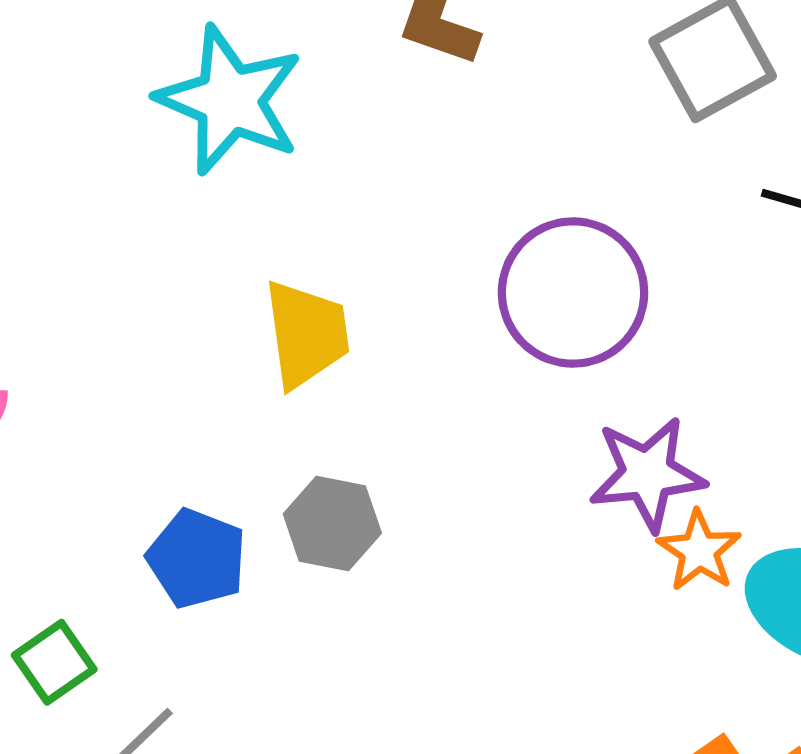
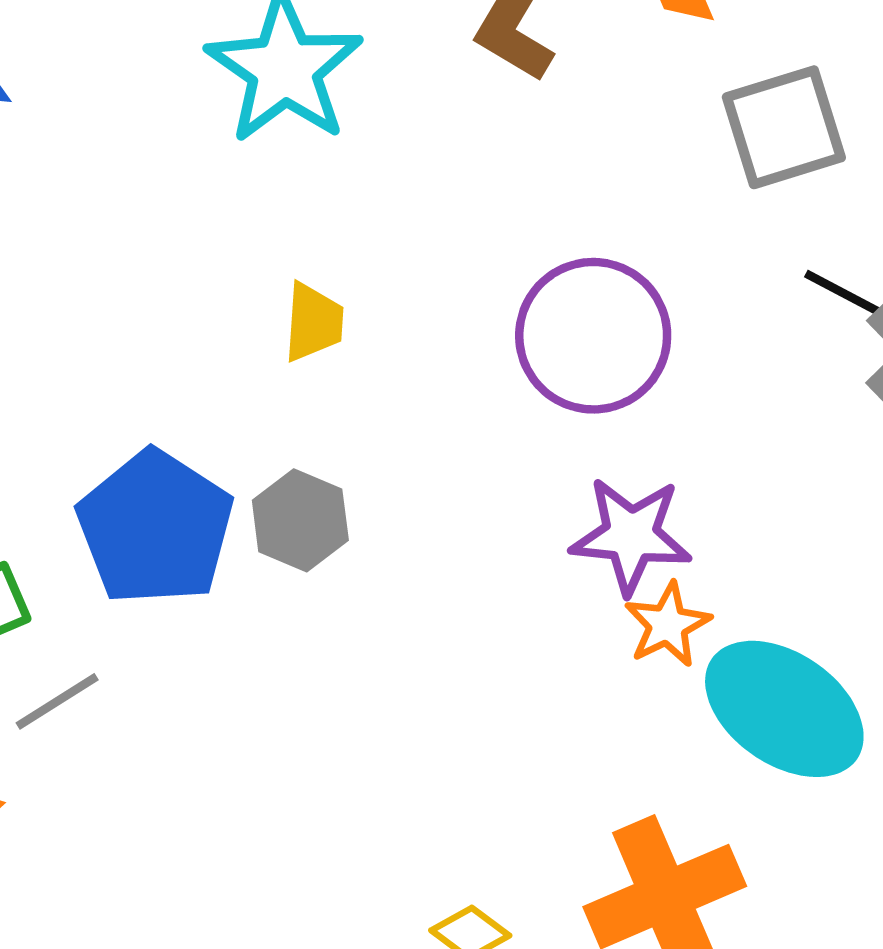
yellow trapezoid: (306, 334) -> (313, 322), size x0.7
blue pentagon: (197, 559) -> (155, 528), size x1.5

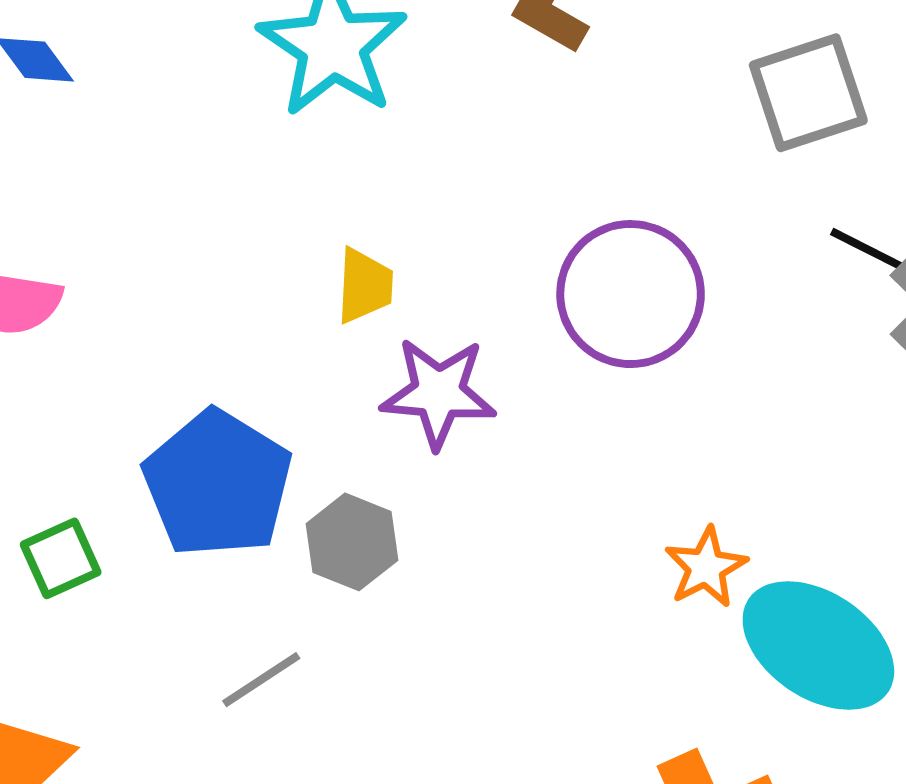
gray hexagon: (300, 520) -> (352, 542), moved
purple star: (631, 535) -> (438, 393), moved
gray line: (57, 701) -> (261, 680), moved

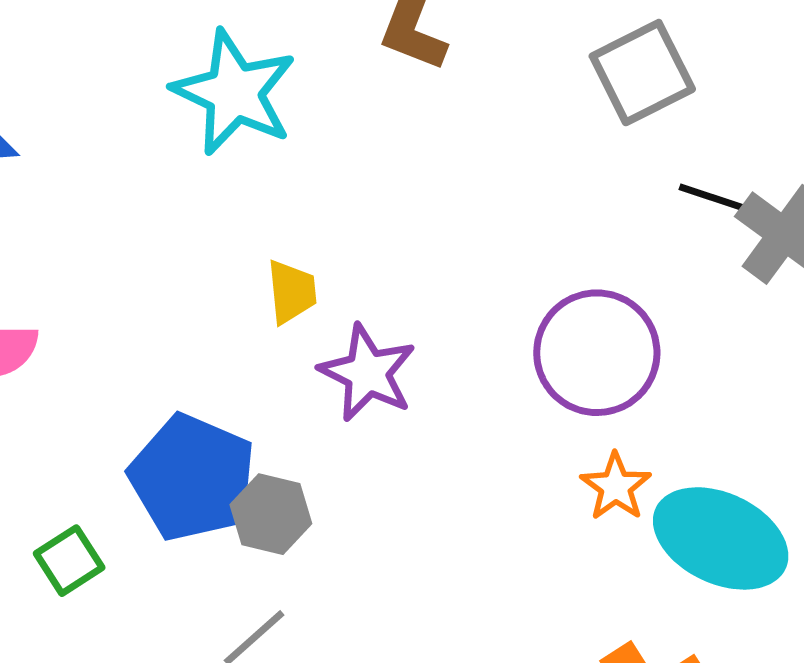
purple circle: (631, 294) -> (597, 353), moved
purple star: (438, 393) -> (368, 373), turned 30
gray hexagon: (352, 542) -> (271, 514), moved

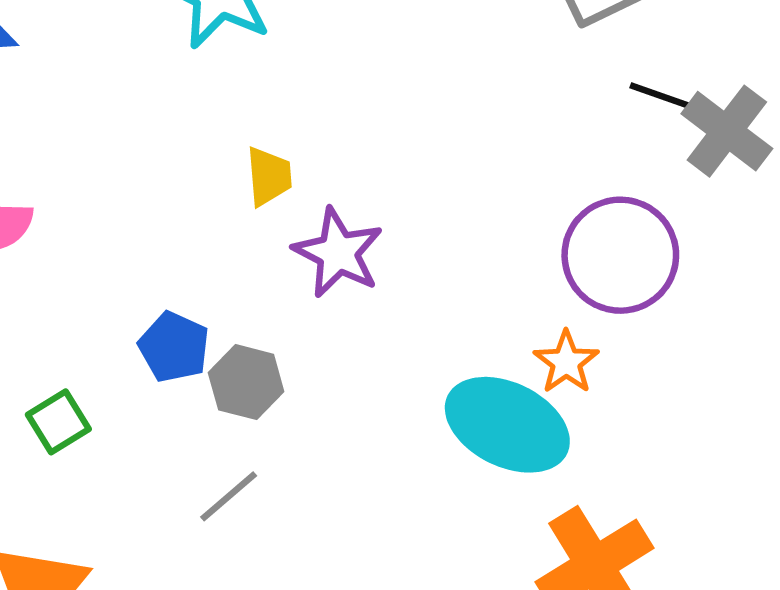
purple circle: (597, 353) -> (620, 255), moved
blue pentagon: (192, 478) -> (174, 347), size x0.6
cyan ellipse: (721, 538) -> (507, 425), moved

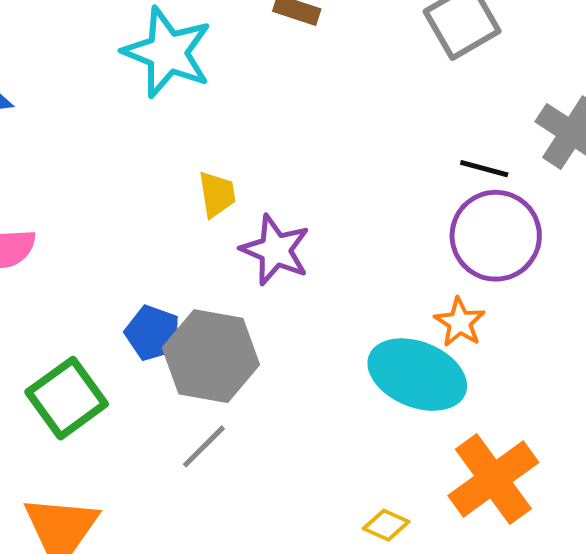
black line: (660, 96) -> (484, 169), moved
gray hexagon: (246, 382) -> (211, 356), size x1.6
green square: (58, 422) -> (67, 398), size x1.6

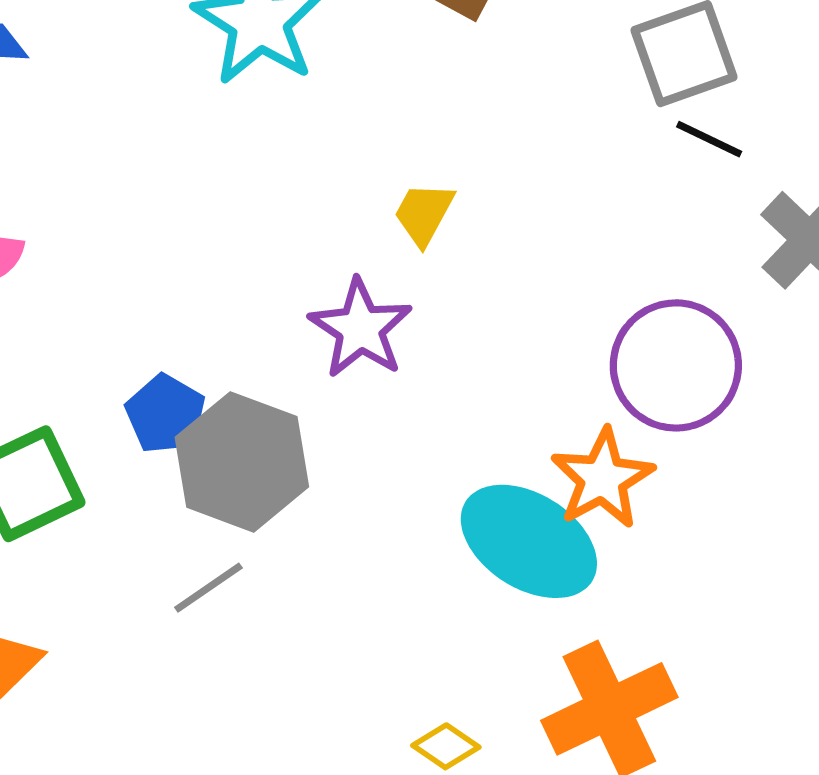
black line: (484, 169) -> (709, 139), moved
yellow trapezoid: (217, 194) -> (424, 214), moved, turned -153
orange star: (460, 322) -> (602, 479), size x1.4

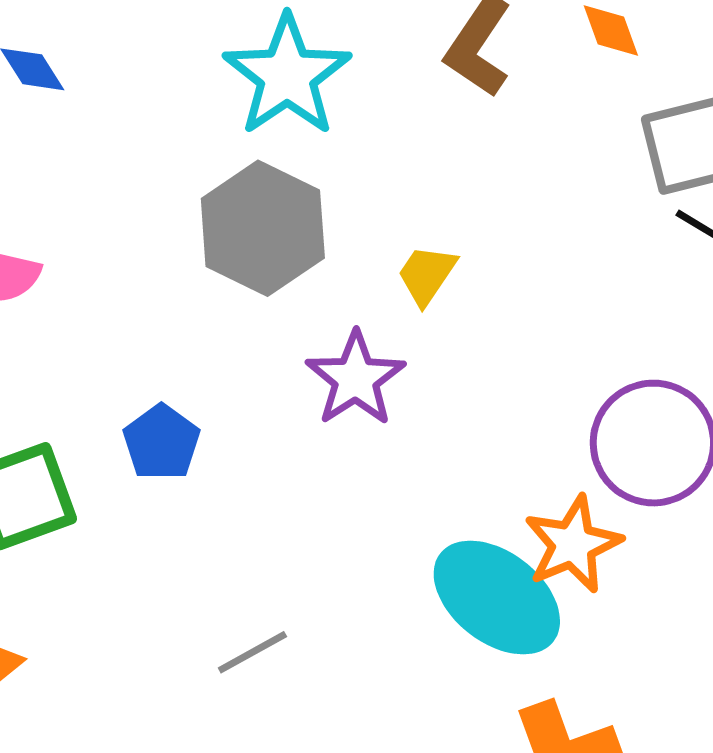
gray hexagon: (242, 462) -> (263, 228), moved
gray line: (208, 588) -> (252, 652), moved

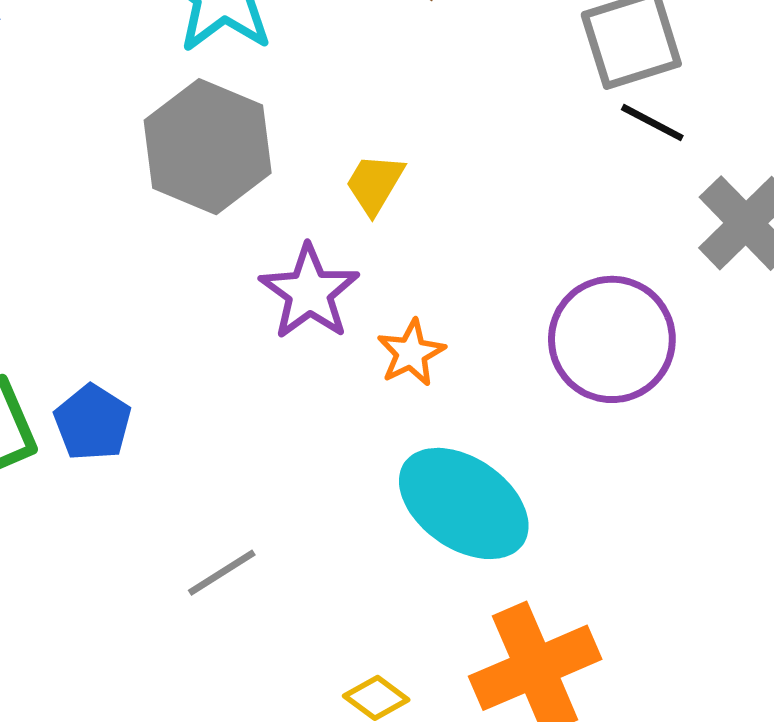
blue pentagon: (161, 442) -> (93, 423), moved
orange star: (573, 544) -> (411, 353), moved, size x0.7

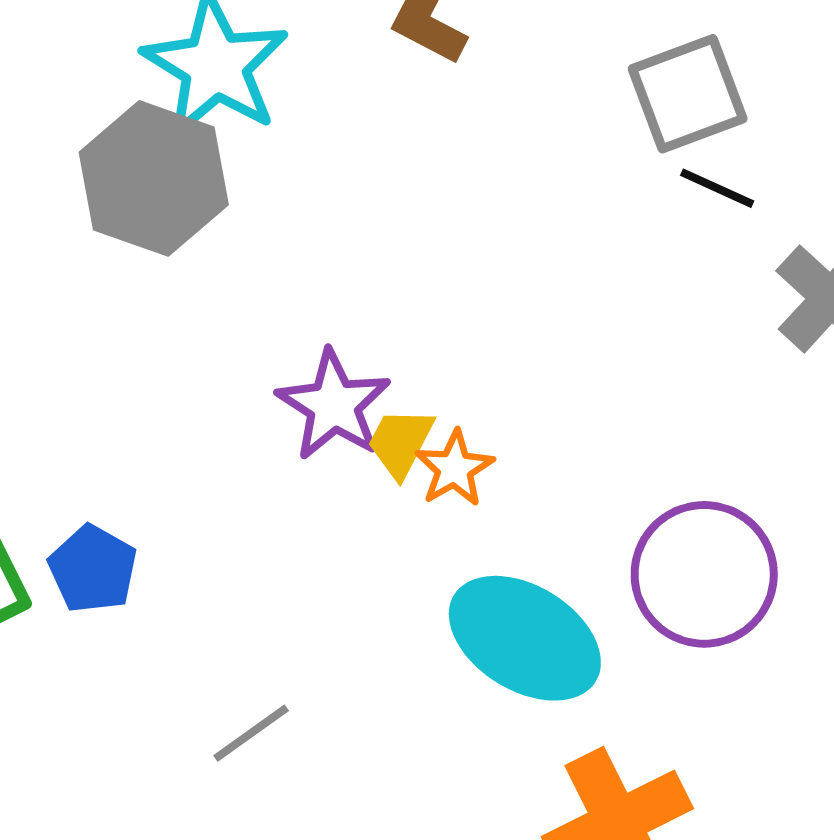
gray hexagon: (208, 147) -> (154, 178), moved
yellow trapezoid: (375, 184) -> (400, 442), moved
purple circle: (612, 339) -> (704, 574), moved

